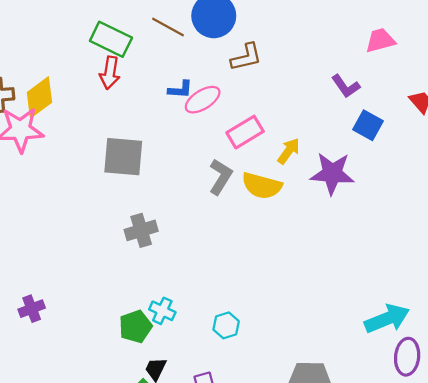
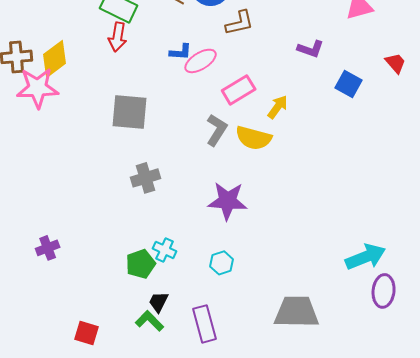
purple L-shape: (346, 86) -> (311, 49), moved, turned -36
purple star: (332, 173) -> (228, 201), moved

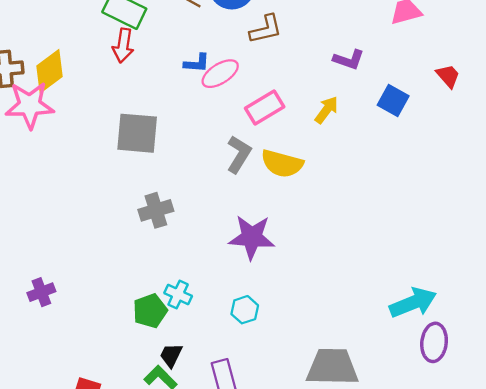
yellow arrow: (278, 107) -> (327, 110), moved

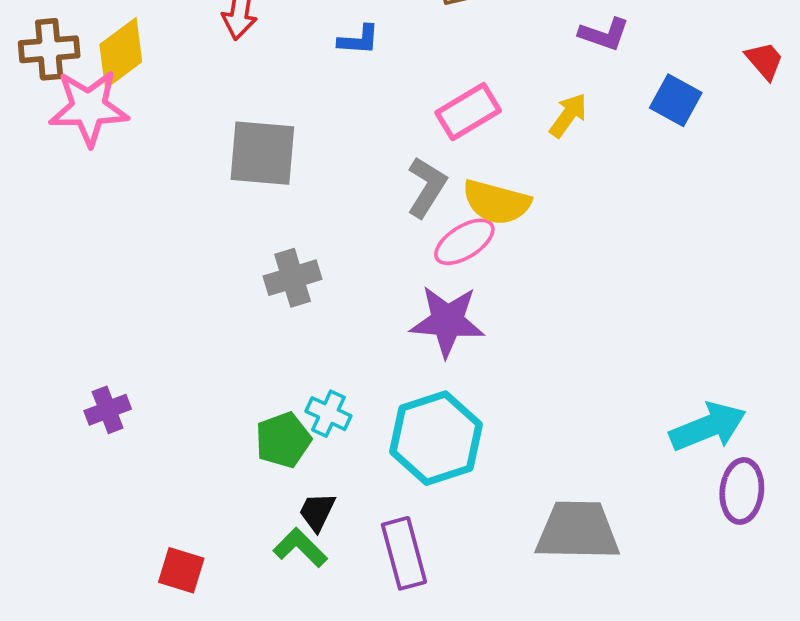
pink ellipse: (220, 74) -> (464, 242), moved
cyan hexagon: (245, 310) -> (436, 438), size x2.0

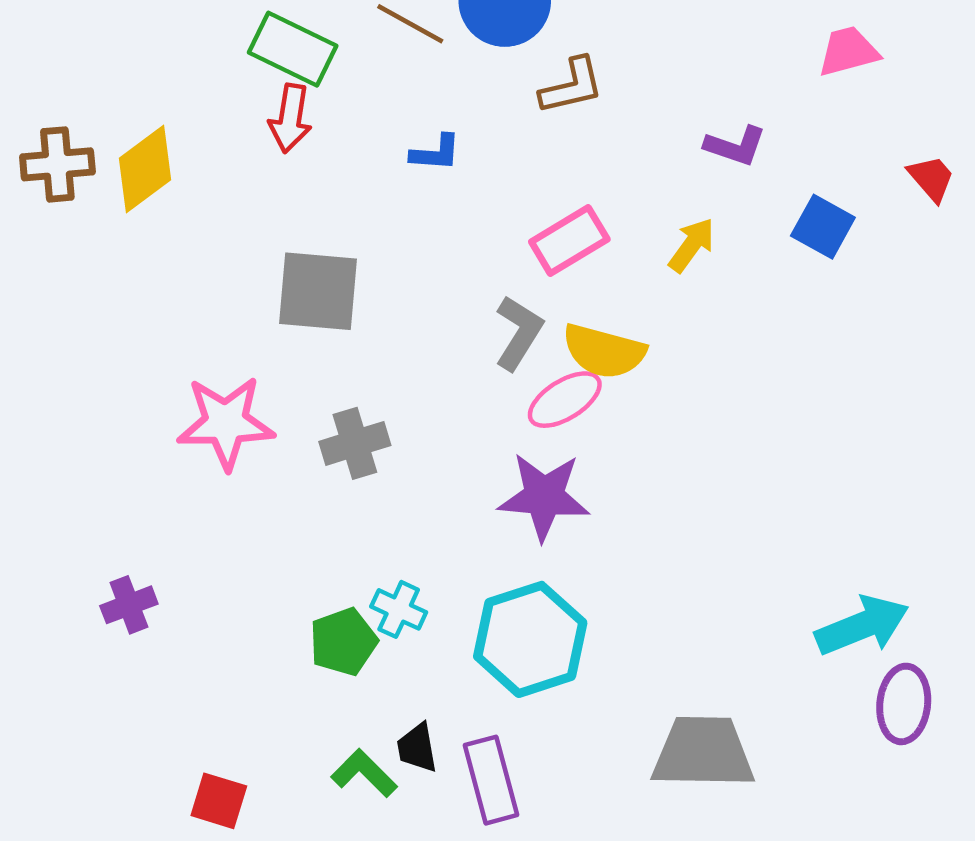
pink star: (89, 108) -> (226, 423), moved
black trapezoid: (317, 512) -> (417, 748), moved, turned -36

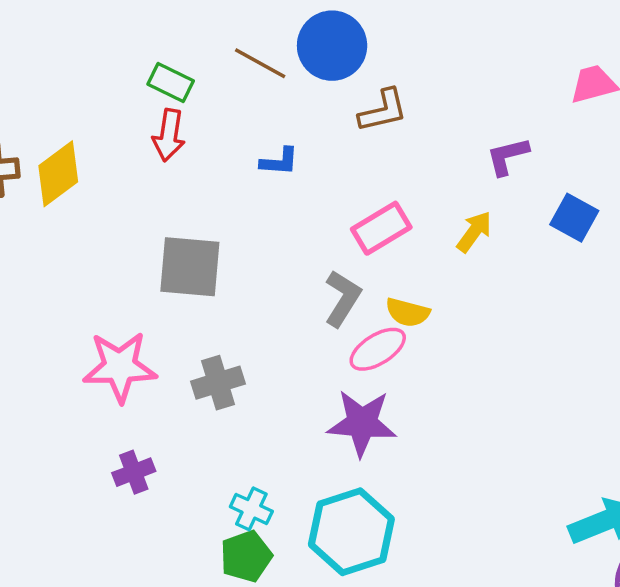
green rectangle: (293, 49) -> (171, 82), size x0.7
purple L-shape: (735, 146) -> (508, 156), turned 147
yellow semicircle: (604, 351) -> (408, 312), size x0.7
purple cross: (129, 605) -> (134, 472), moved
green pentagon: (343, 642) -> (246, 556), moved

